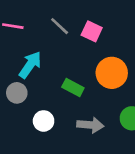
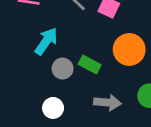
gray circle: (17, 93) -> (63, 69), moved
white circle: (44, 121) -> (53, 108), moved

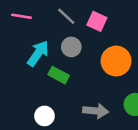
green rectangle: (90, 64) -> (59, 75), moved
gray circle: (63, 69) -> (71, 47), moved

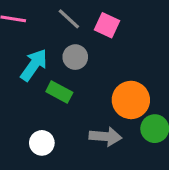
orange circle: (116, 61) -> (131, 100), moved

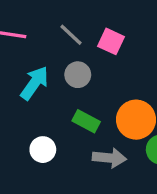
green rectangle: (59, 92) -> (86, 121), moved
white circle: (42, 143) -> (43, 150), moved

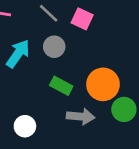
white circle: (43, 150) -> (25, 126), moved

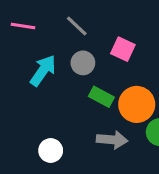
pink square: (82, 19) -> (123, 49), moved
green rectangle: (61, 86) -> (101, 97), moved

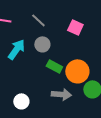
pink square: (123, 49) -> (75, 27), moved

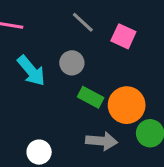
gray line: (38, 20) -> (83, 22), moved
cyan arrow: (16, 49) -> (31, 71), turned 105

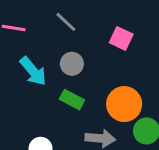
gray line: (83, 22) -> (66, 22), moved
green rectangle: (91, 97) -> (72, 100), moved

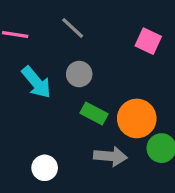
pink square: (121, 38) -> (148, 41), moved
green rectangle: (72, 100) -> (94, 114), moved

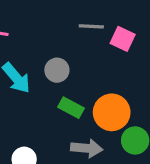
gray line: (73, 28) -> (91, 26), moved, turned -40

